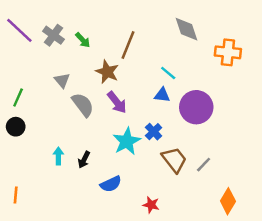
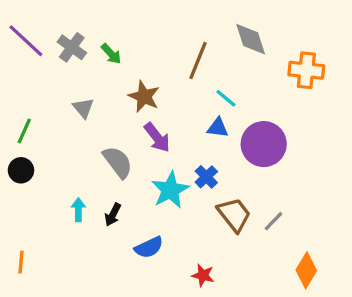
brown line: (128, 45) -> (198, 60), moved
gray semicircle: (83, 105) -> (118, 162), moved

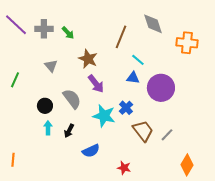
gray cross: (72, 47) -> (44, 29), turned -36
black circle: (21, 170) -> (45, 106), moved
cyan star: (170, 190) -> (104, 116), turned -30

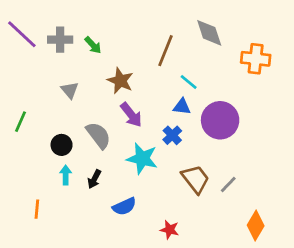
green line: (15, 80) -> (21, 122), moved
blue cross: (126, 108) -> (172, 135), moved
orange line: (13, 160) -> (37, 209), moved

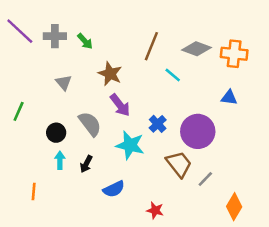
gray diamond: (209, 33) -> (197, 49), moved, turned -52
blue triangle: (182, 107) -> (229, 98), moved
purple circle: (220, 120) -> (198, 131), moved
gray line: (228, 185) -> (205, 179), moved

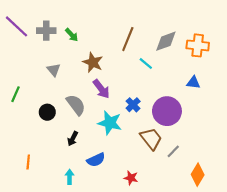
gray diamond: (197, 49) -> (166, 41), turned -40
cyan arrow: (60, 160) -> (70, 177), moved

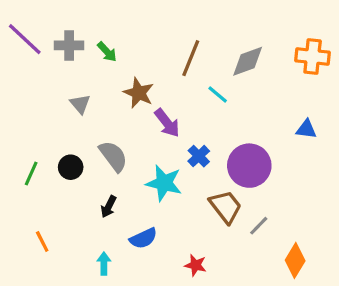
orange cross: (198, 45) -> (313, 57), moved
blue triangle: (193, 83) -> (306, 129), moved
purple arrow: (101, 89) -> (167, 123), moved
green line: (15, 94) -> (31, 173), moved
orange line: (28, 162) -> (42, 241), turned -32

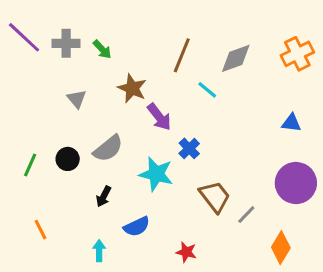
orange cross: (313, 57) -> (297, 54), turned -32
gray semicircle: (113, 156) -> (108, 148), turned 88
purple circle: (249, 166) -> (296, 183), moved

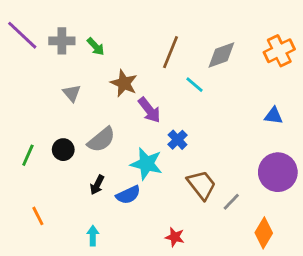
blue semicircle: (137, 227) -> (128, 195), moved

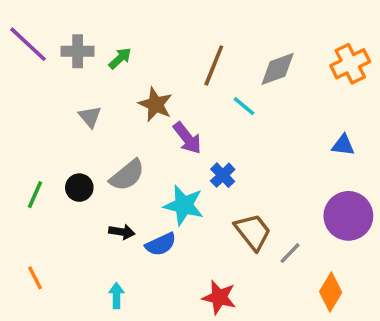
green arrow: (96, 47) -> (120, 58), turned -90
black arrow: (97, 185) -> (122, 232), turned -108
orange line: (38, 216) -> (35, 278), moved
red star: (175, 237) -> (219, 297), size x1.4

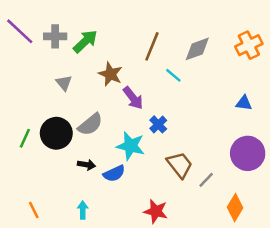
green arrow: (120, 58) -> (85, 41), size x1.5
black circle: (79, 188) -> (56, 133), size x1.6
orange line: (35, 278) -> (34, 210), moved

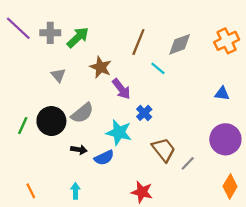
orange diamond: (235, 208) -> (230, 186), moved

